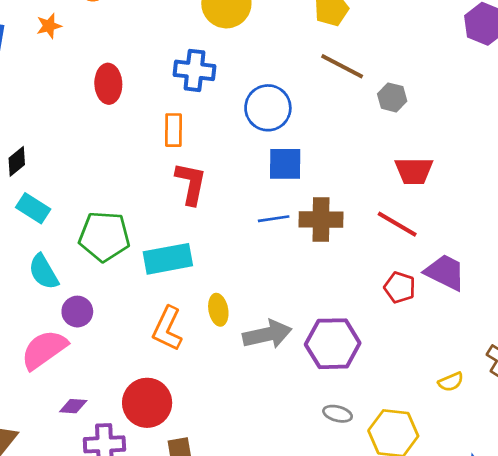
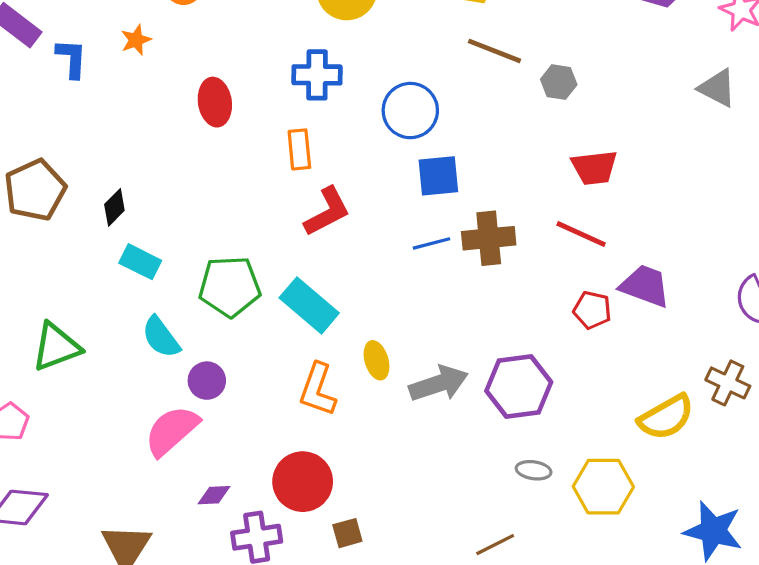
red L-shape: (191, 183) -> (327, 212), turned 57
cyan rectangle: (168, 259) -> (309, 305), turned 57
yellow semicircle: (451, 382) -> (666, 417), size x1.8

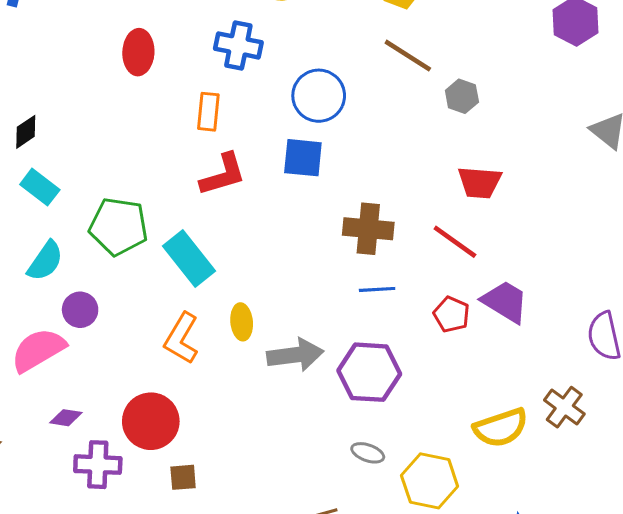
blue square: (438, 176) -> (303, 158), moved
blue line: (431, 243) -> (377, 289), moved
cyan semicircle: (161, 337) -> (45, 261), turned -120

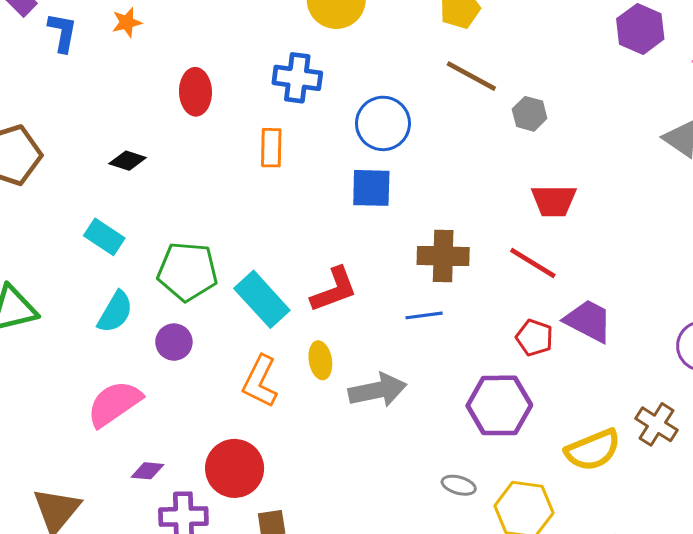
black diamond: (26, 132) -> (128, 161), moved, turned 56
red L-shape: (223, 175) -> (334, 290), moved
blue line: (377, 289) -> (424, 315), moved
purple circle: (80, 310) -> (174, 342), moved
purple hexagon: (369, 372) -> (499, 405), moved

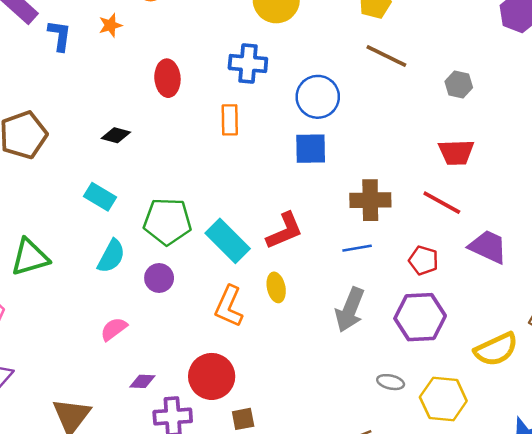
gray hexagon: (530, 114) -> (459, 84), moved
red pentagon: (534, 338) -> (424, 260), moved
gray arrow: (378, 390) -> (350, 310), moved, turned 126
pink semicircle: (114, 404) -> (114, 329), size x0.6

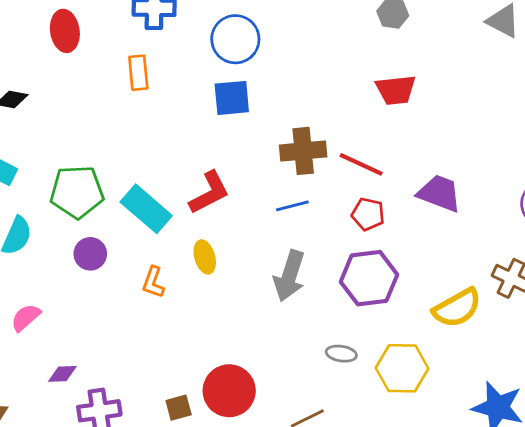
red line: (442, 203) -> (361, 164), moved
purple circle: (159, 278) -> (90, 254), moved
orange L-shape: (229, 306) -> (153, 282), size x0.7
red circle: (212, 376) -> (229, 391), moved

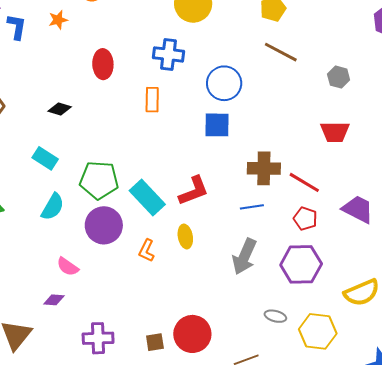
purple circle: (90, 254) -> (104, 225), size x1.6
pink semicircle: (26, 317) -> (68, 267), moved, turned -110
purple diamond: (62, 374) -> (54, 300), moved

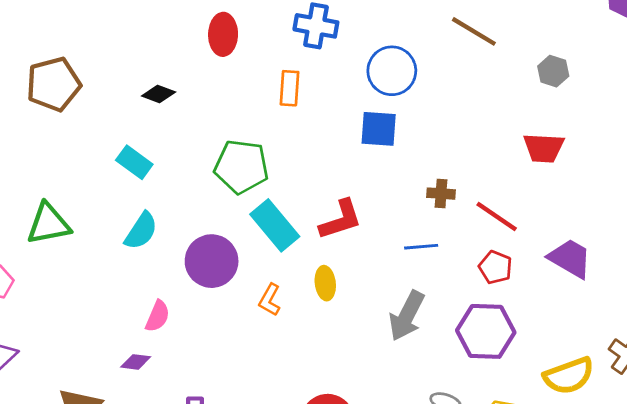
brown cross: (264, 168) -> (441, 194), size x0.6
green pentagon: (99, 180) -> (241, 167), moved
pink semicircle: (68, 267) -> (158, 316), turned -105

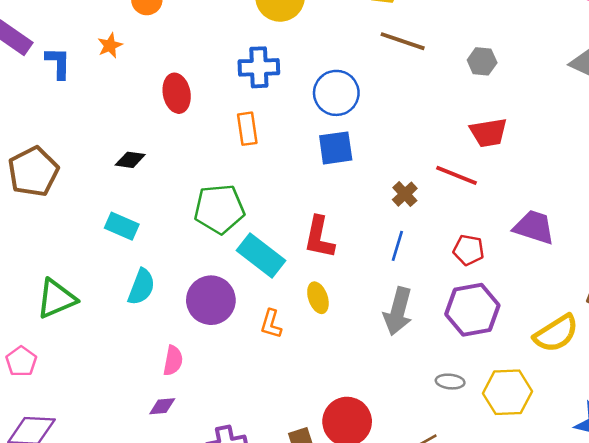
brown cross: (441, 194) -> (405, 194), turned -35
red line: (497, 217) -> (456, 175), moved
red L-shape: (341, 220) -> (319, 237), turned 132
blue line: (421, 247) -> (397, 246), turned -56

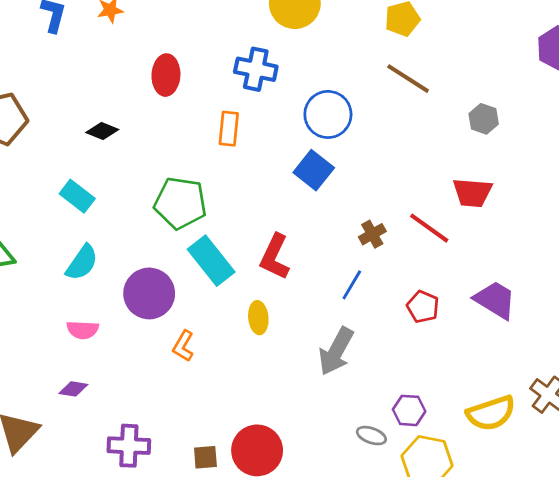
blue square: (336, 148) -> (314, 170), turned 33
purple hexagon: (472, 310) -> (409, 410), moved, size x0.6
orange L-shape: (271, 324) -> (183, 346), moved
pink semicircle: (173, 361) -> (83, 330), moved, turned 68

